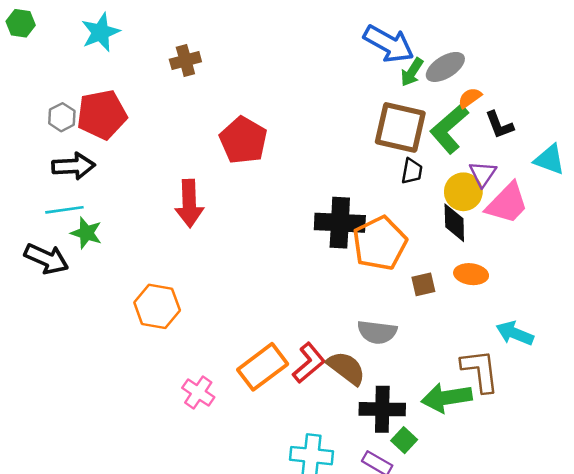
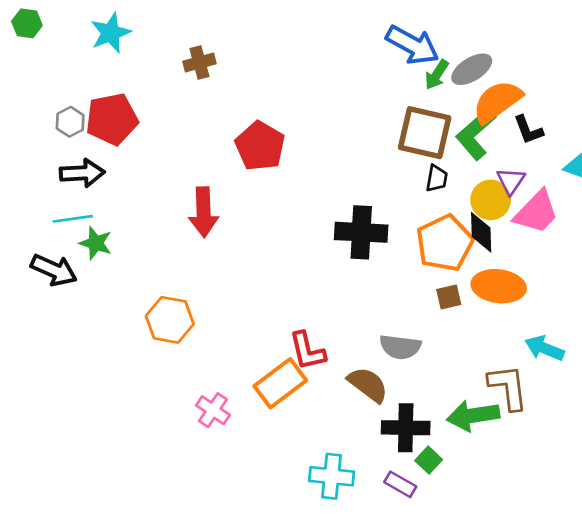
orange semicircle: (470, 98) -> (497, 102), size x2.0
orange pentagon: (380, 243) -> (445, 243), moved
orange ellipse: (471, 274) -> (499, 286), size x1.5
red L-shape: (309, 363) -> (307, 351), moved, turned 117

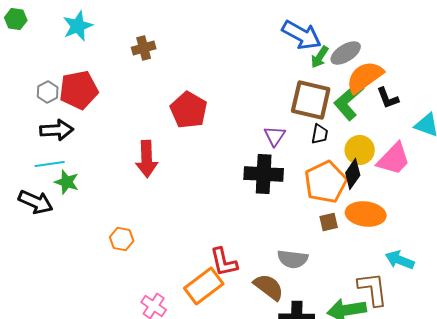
purple triangle: (511, 181) -> (275, 136), moved
black diamond: (481, 232) -> (353, 174), turned 36
orange hexagon: (170, 320) -> (122, 239), size x0.7

